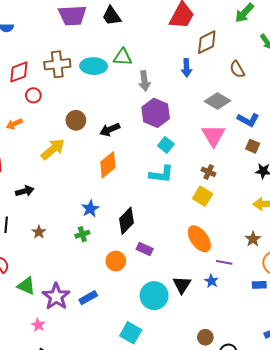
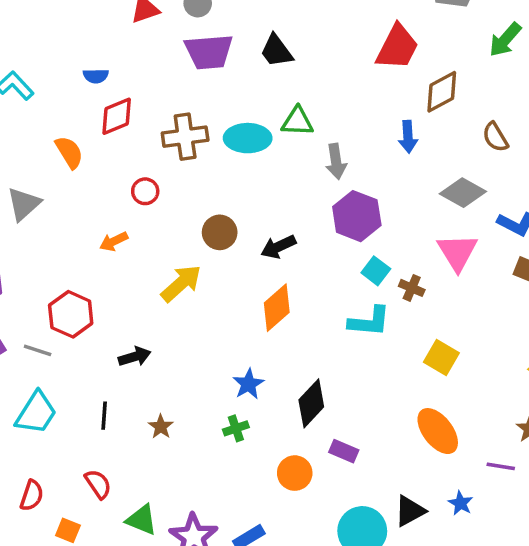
red diamond: (19, 72) -> (117, 116), moved
brown cross: (209, 172) -> (412, 288), moved
purple line: (224, 262) -> (501, 466), moved
black triangle: (182, 285) -> (410, 511), turned 30

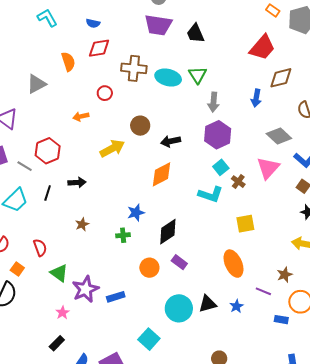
green triangle: (297, 121) -> (198, 75), turned 42
yellow square: (441, 357) -> (245, 224), turned 36
black line: (104, 416) -> (48, 193), moved

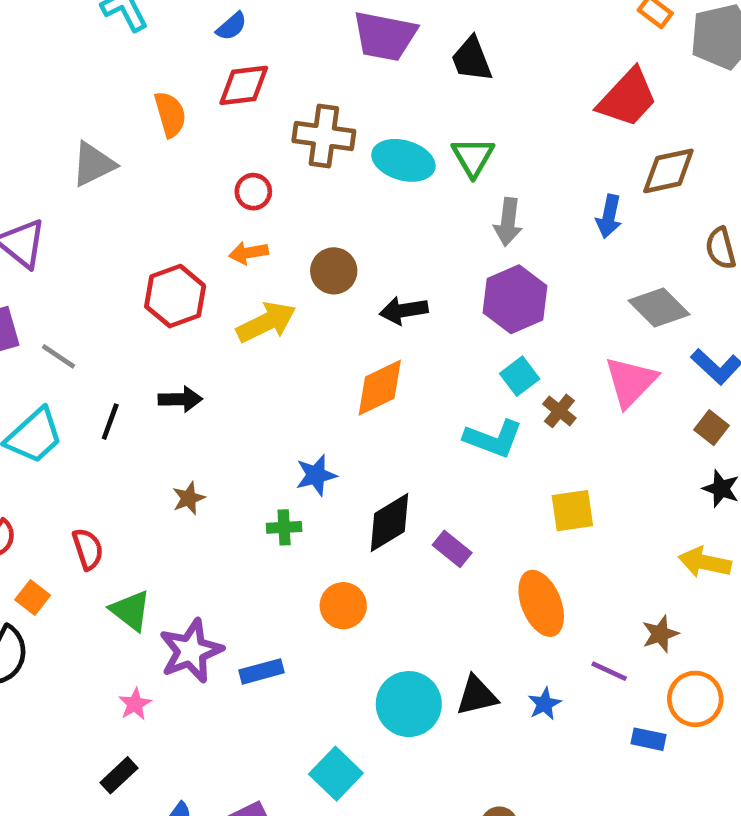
blue semicircle: (93, 23) -> (232, 26), turned -56
orange arrow: (81, 116) -> (248, 253), moved
red hexagon: (48, 151) -> (175, 296), moved
purple rectangle: (179, 262) -> (452, 549), moved

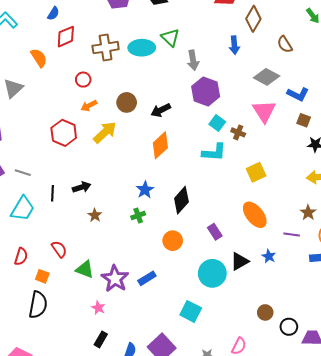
brown diamond: (668, 171) -> (253, 19), turned -30
black arrow: (180, 399) -> (82, 187), moved
purple rectangle: (452, 549) -> (215, 232), moved, turned 35

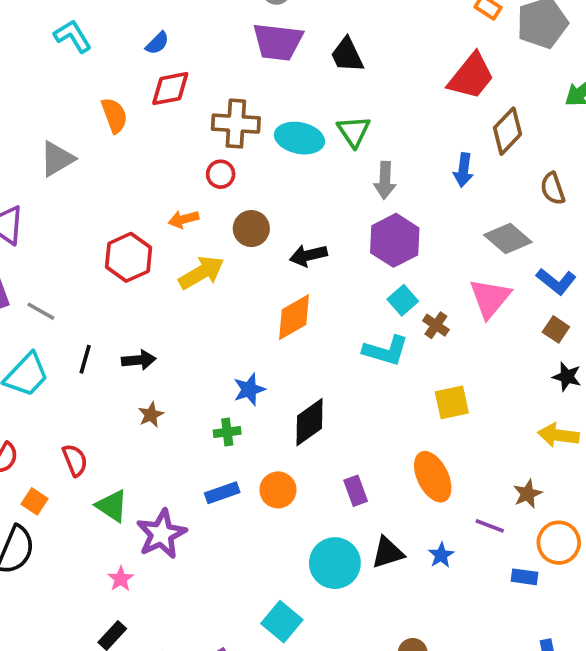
red circle: (83, 80) -> (221, 174), moved
blue rectangle: (147, 278) -> (222, 493), moved

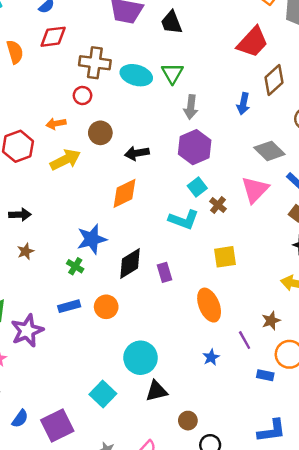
blue star: (249, 389) -> (92, 239), size x1.4
green cross: (227, 432) -> (75, 266), turned 35
purple rectangle: (356, 491) -> (165, 272), moved
purple line: (490, 526) -> (245, 340), turned 36
black triangle: (388, 553) -> (156, 391), moved

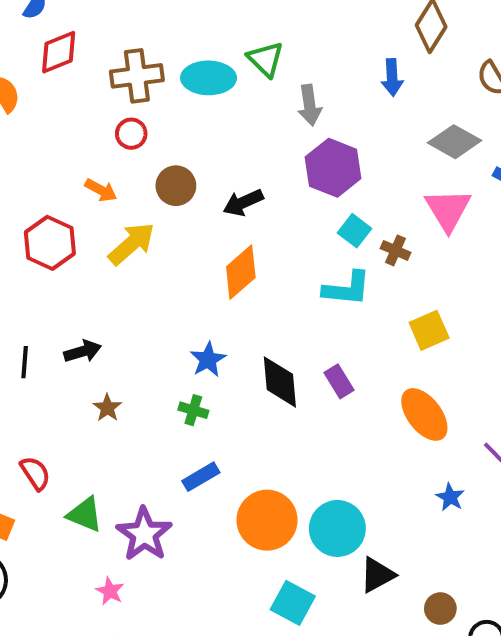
orange arrow: (56, 124) -> (101, 190), turned -126
blue star: (92, 239) -> (208, 360), size x0.7
black diamond: (130, 263) -> (280, 382), turned -48
orange circle: (106, 307) -> (267, 520), moved, size x1.5

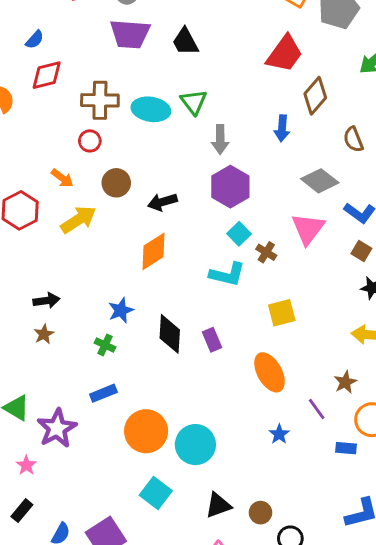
black arrow: (83, 351) -> (46, 301), moved
black triangle: (377, 575) -> (218, 505), moved

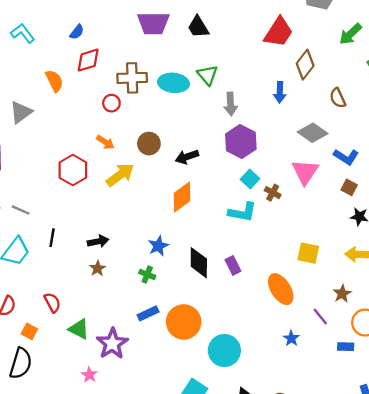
red circle: (90, 141) -> (111, 103), moved
yellow square: (282, 313) -> (308, 253), moved, turned 30
orange circle: (146, 431) -> (184, 322), moved

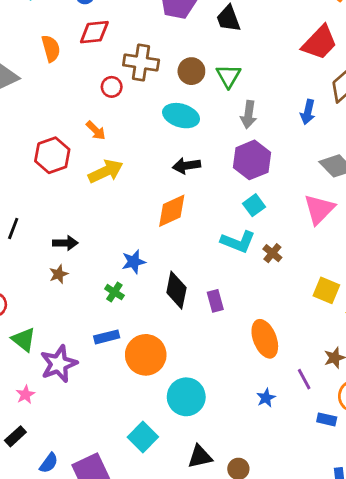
cyan ellipse: (173, 83) -> (181, 116), moved
brown circle: (149, 144) -> (191, 71), moved
brown cross: (273, 193) -> (272, 253), moved
yellow square: (308, 253) -> (326, 290), moved

